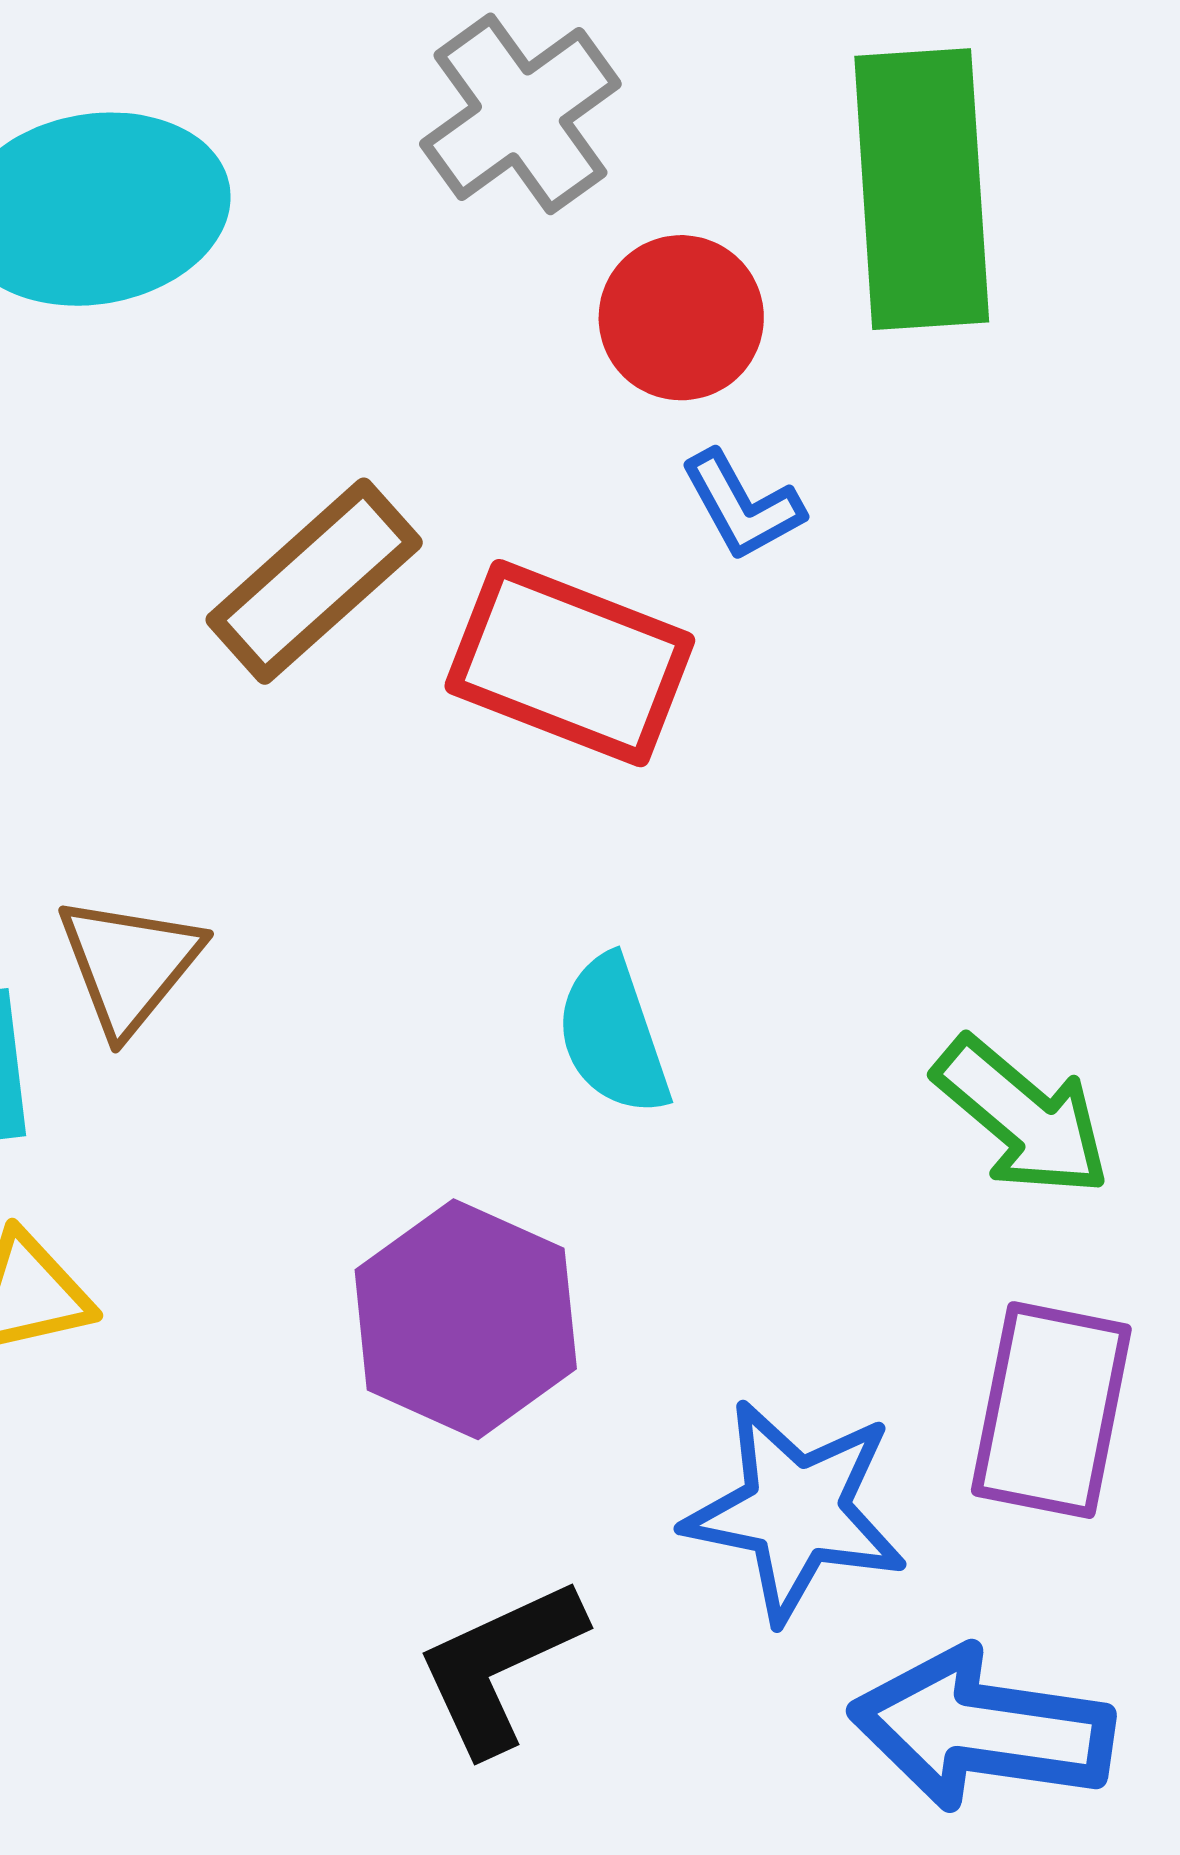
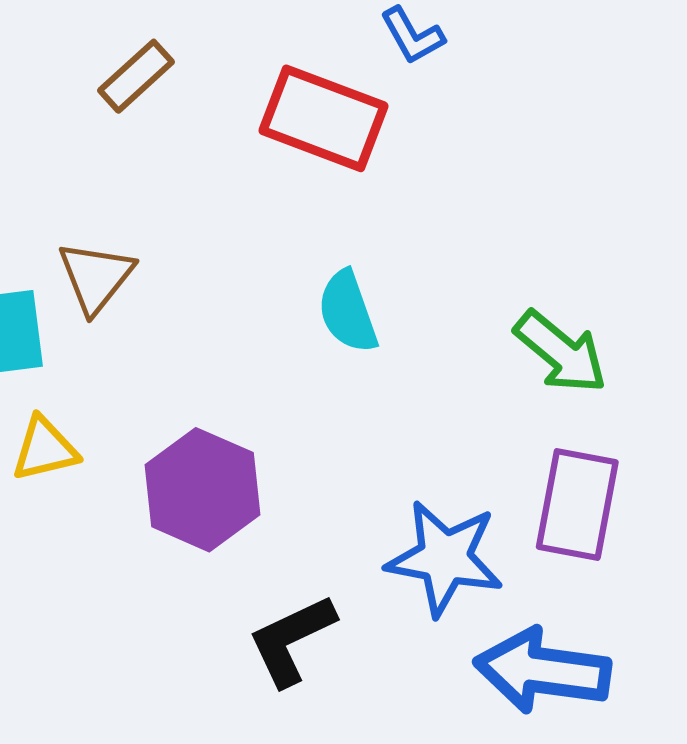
brown rectangle: (314, 581) -> (136, 76), moved, size x0.7
purple hexagon: (466, 1319) -> (202, 490), moved

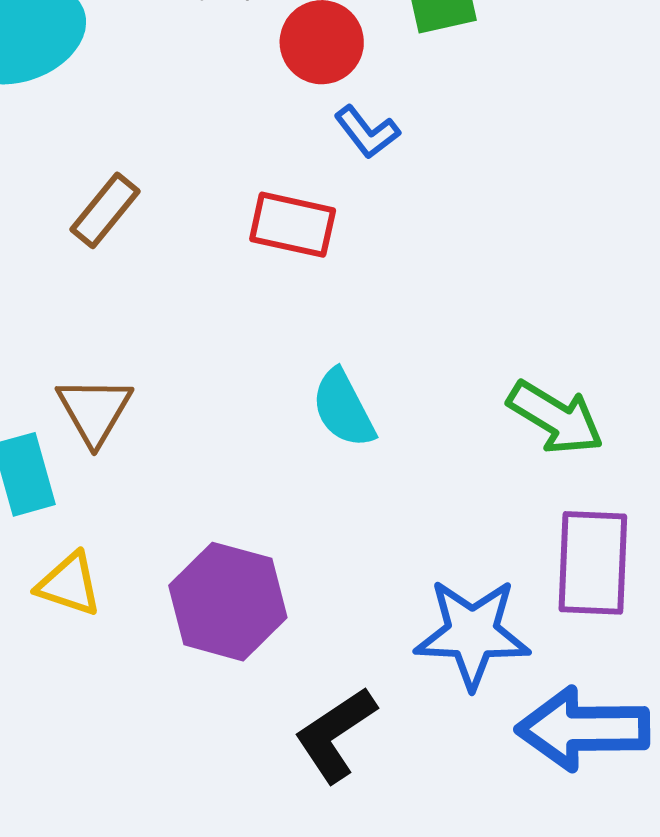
red rectangle: (323, 118) -> (293, 225), size x0.7
yellow triangle: (45, 449) -> (69, 584), turned 40

